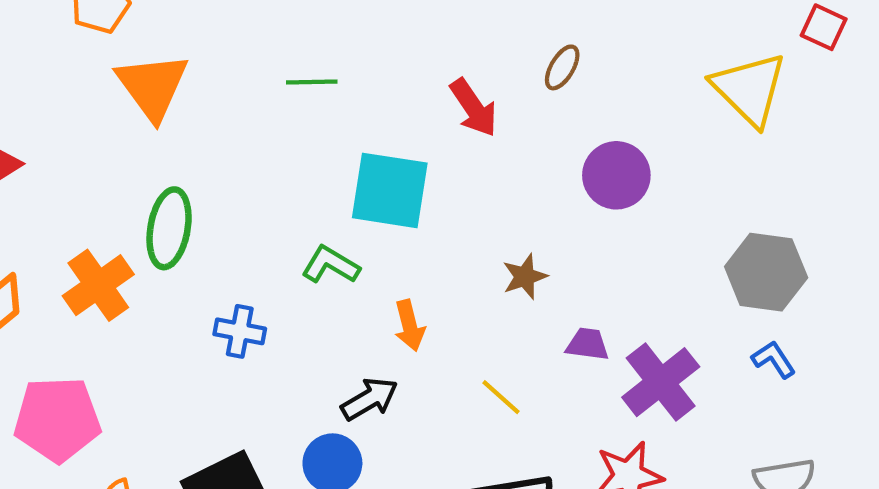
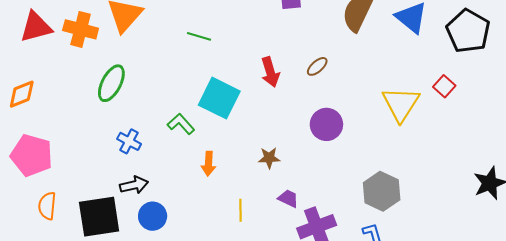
orange cross: (98, 285) -> (81, 29), moved, turned 32
yellow line: (501, 397) -> (240, 210), turned 30
black arrow: (370, 399) -> (134, 185), moved

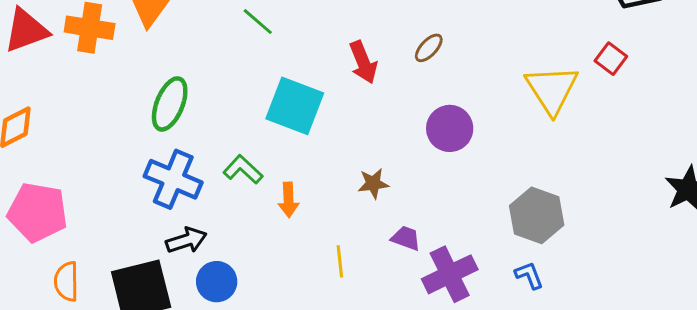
green line: (199, 36) -> (258, 22), turned 30
green ellipse: (111, 83) -> (170, 104), moved
green L-shape: (181, 124) -> (243, 170), moved
blue cross: (129, 141) -> (173, 179), size x1.6

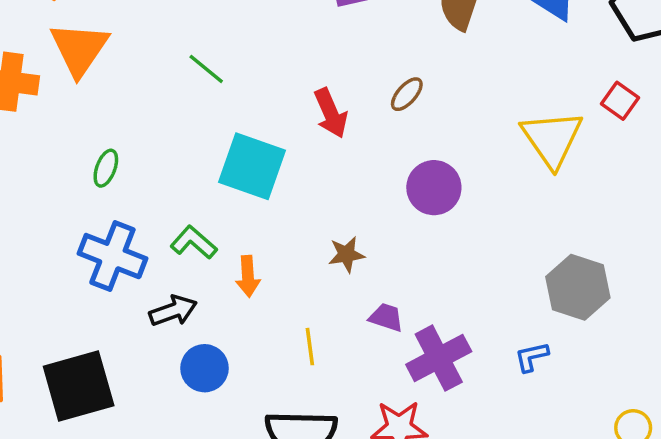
green ellipse: (170, 104) -> (106, 168), size x0.6
gray hexagon: (537, 215) -> (578, 287), moved
black arrow: (186, 240) -> (173, 311), moved
blue L-shape: (529, 275) -> (532, 357), turned -80
blue circle: (217, 282) -> (205, 368), moved

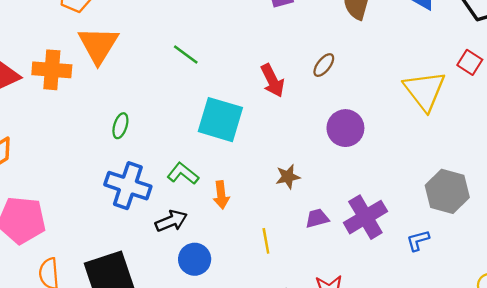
purple trapezoid: (386, 317) -> (317, 218), turned -30
purple cross: (439, 358) -> (365, 217), moved

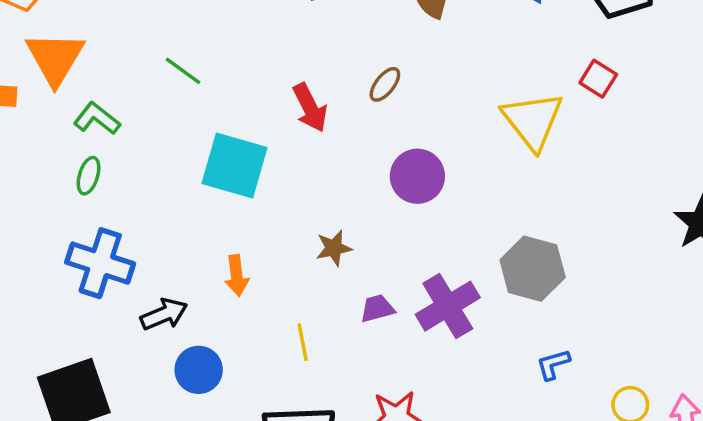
green L-shape: (183, 174) -> (97, 119), moved
gray hexagon: (447, 191) -> (533, 269), moved
blue L-shape: (418, 240) -> (553, 364), moved

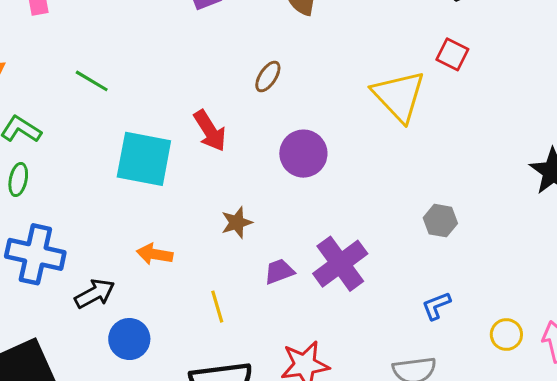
red arrow: (310, 108) -> (210, 131), moved
gray hexagon: (533, 269) -> (440, 221), moved, size x0.6
orange arrow: (237, 276) -> (155, 254), turned 112

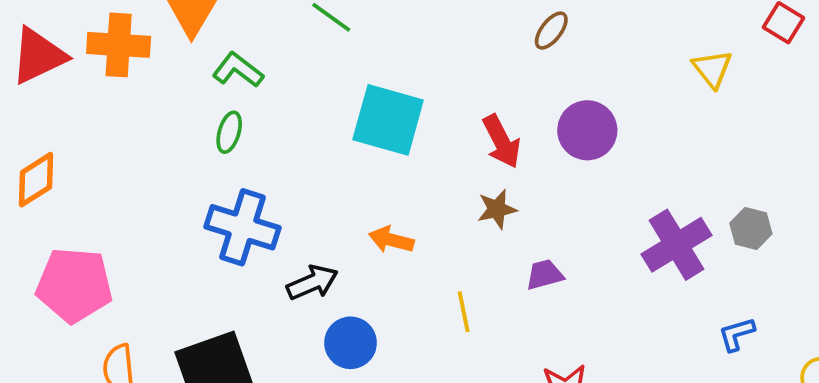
yellow triangle: (399, 96) -> (712, 69), size x0.6
red arrow: (210, 131) -> (502, 141), moved
purple cross: (340, 264) -> (677, 245), moved

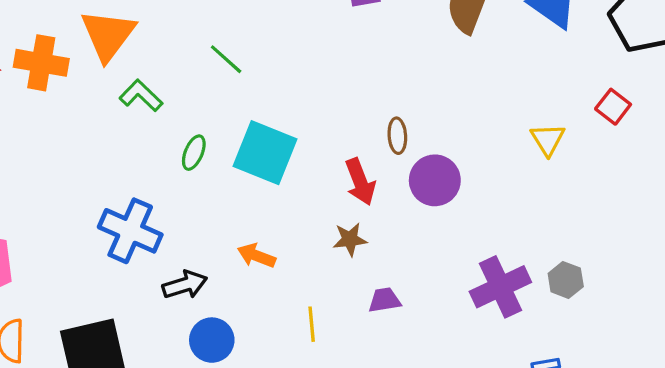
brown ellipse: (551, 31) -> (397, 136), moved, turned -48
green ellipse: (229, 132) -> (194, 153), moved

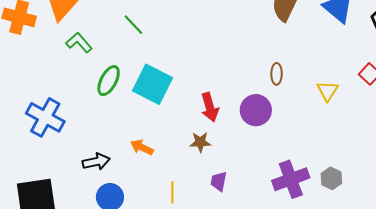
brown ellipse: (397, 136) -> (277, 74), moved
green ellipse: (194, 153) -> (109, 81), size x1.4
blue cross: (130, 231) -> (45, 117), moved
purple trapezoid: (385, 300) -> (219, 181), turned -75

